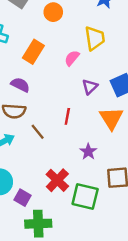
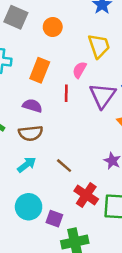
purple triangle: (90, 87) -> (103, 96), size x1.6
red line: (67, 116) -> (66, 93), moved
brown line: (38, 132) -> (64, 166), moved

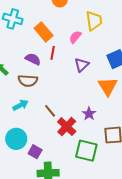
orange rectangle: (40, 70) -> (44, 32), turned -72
red line: (66, 93) -> (53, 53), moved
purple triangle: (103, 96) -> (82, 65), moved, size x0.7
red cross: (86, 195) -> (67, 127), moved

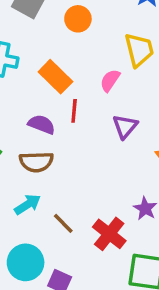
brown line: (50, 111) -> (63, 223), moved

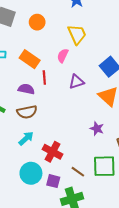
purple triangle: (125, 127) -> (76, 82), turned 42
brown line: (63, 223) -> (78, 172), moved
red cross: (109, 234) -> (53, 152), moved

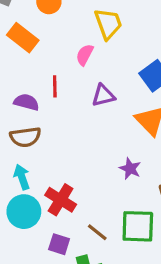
orange rectangle: (30, 59) -> (23, 38), moved
cyan arrow: (26, 138) -> (22, 177), turned -70
cyan circle: (31, 173) -> (24, 212), moved

